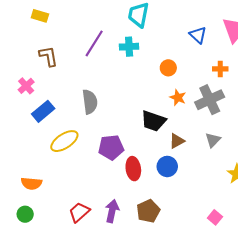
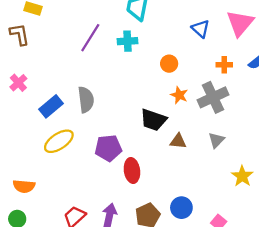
brown L-shape: (48, 56) -> (19, 34), moved
blue rectangle: (43, 111) -> (51, 106), moved
brown triangle: (177, 141) -> (178, 141), turned 35
blue circle: (167, 166) -> (181, 208), moved

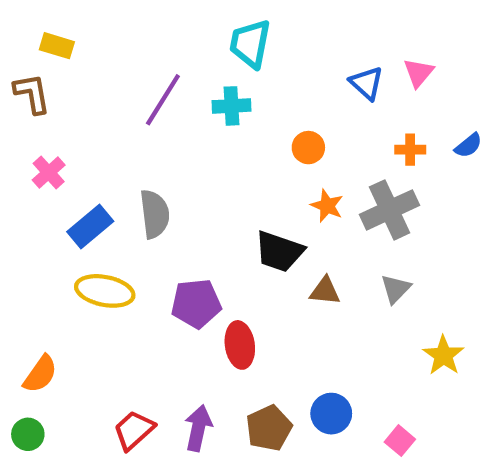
pink triangle: (240, 23) -> (419, 73), moved, size x0.6
pink cross: (18, 83) -> (49, 172), moved
yellow ellipse: (59, 141) -> (105, 291), turned 44
orange semicircle: (24, 186) -> (40, 374), turned -60

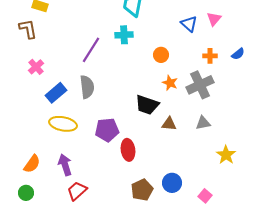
purple line: (163, 100) -> (91, 50), moved
gray triangle: (396, 289) -> (203, 123), turned 35
purple arrow: (198, 428) -> (65, 165), moved, turned -30

